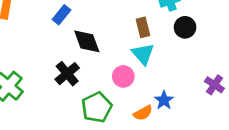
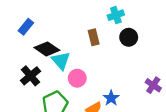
black diamond: (87, 41) -> (47, 49), turned -35
cyan triangle: (143, 54) -> (61, 61), moved

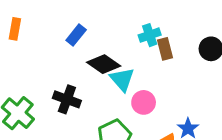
cyan cross: (116, 15) -> (150, 35), moved
black cross: (30, 76) -> (67, 99), moved, turned -30

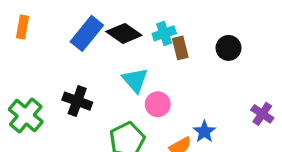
blue rectangle: (76, 35) -> (87, 33), size x1.5
black diamond: (104, 64) -> (124, 33), moved

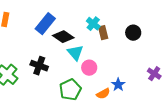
black diamond: (124, 33) -> (63, 37), moved
cyan cross: (164, 33) -> (93, 24), turned -32

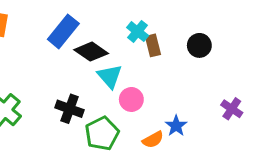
black cross: (39, 66) -> (70, 109), moved

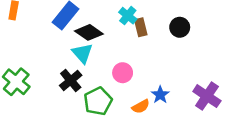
cyan triangle: (110, 76) -> (82, 53), moved
black cross: (70, 109) -> (71, 80), turned 30
purple cross: (232, 109) -> (207, 96), moved, size x1.5

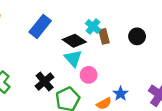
black diamond: (89, 32) -> (74, 41), moved
cyan triangle: (82, 53) -> (73, 58), moved

